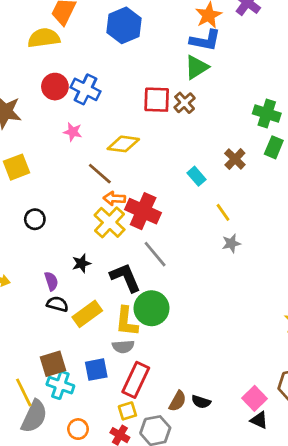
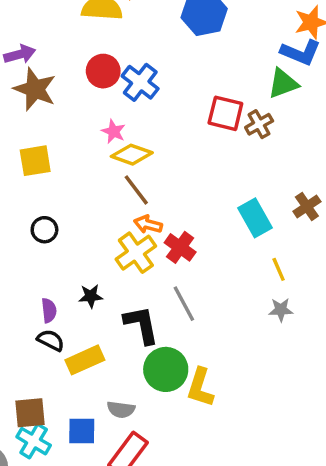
yellow diamond: (123, 144) -> (132, 155), moved
cyan rectangle: (196, 176) -> (255, 218), size x1.5
red cross: (143, 211) -> (180, 247), size x0.7
yellow L-shape: (126, 321) -> (200, 387), moved

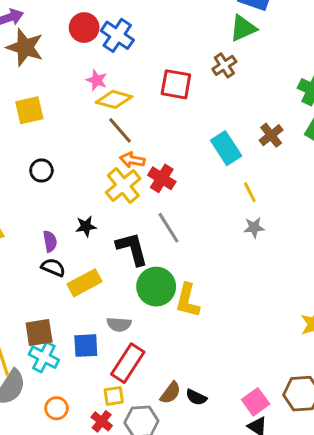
red square: (225, 113) -> (176, 84), moved

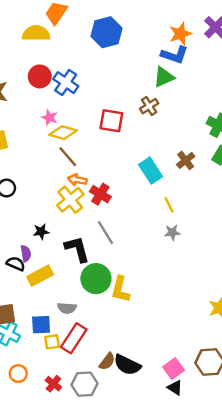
purple semicircle: (50, 241) -> (26, 253), moved
yellow square: (114, 396) -> (52, 342), moved
black semicircle: (196, 397) -> (127, 365), size x1.6

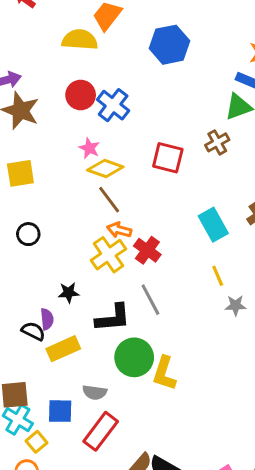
yellow line: (169, 205) -> (218, 276), moved
black L-shape: (77, 249) -> (113, 318), turned 96
yellow square: (52, 342) -> (36, 442), moved, turned -35

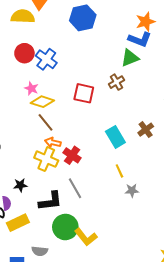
yellow cross: (108, 255) -> (46, 159), turned -30
yellow L-shape: (164, 373) -> (86, 237), turned -55

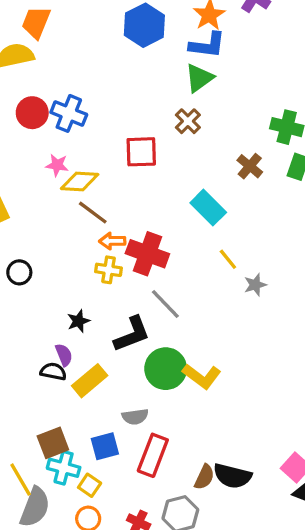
blue hexagon: (83, 18) -> (144, 25), moved
brown cross: (146, 130) -> (250, 166), moved
red cross: (72, 155) -> (147, 254), size x1.4
yellow cross: (46, 159) -> (109, 270), size x0.7

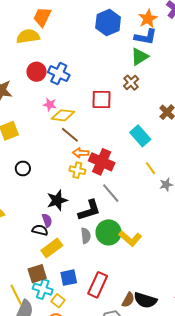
black star: (78, 321) -> (57, 200), size x1.5
yellow rectangle: (90, 381) -> (52, 248), moved
gray semicircle: (135, 417) -> (86, 236), moved, turned -91

